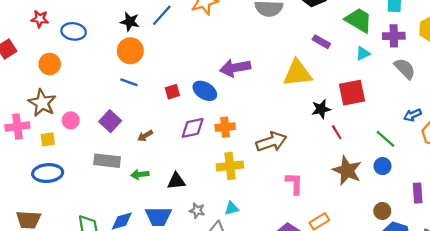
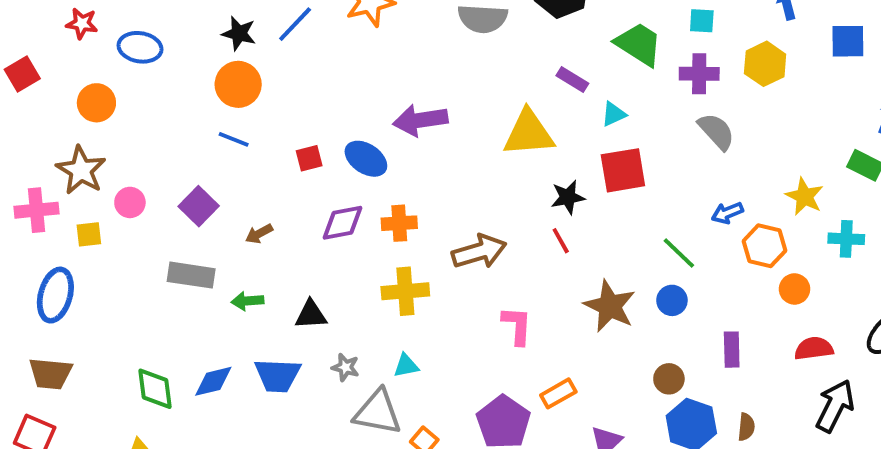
cyan triangle: (363, 53) -> (614, 114), moved
red line: (337, 132) -> (561, 241), moved
blue ellipse: (48, 173) -> (55, 295), moved, turned -72

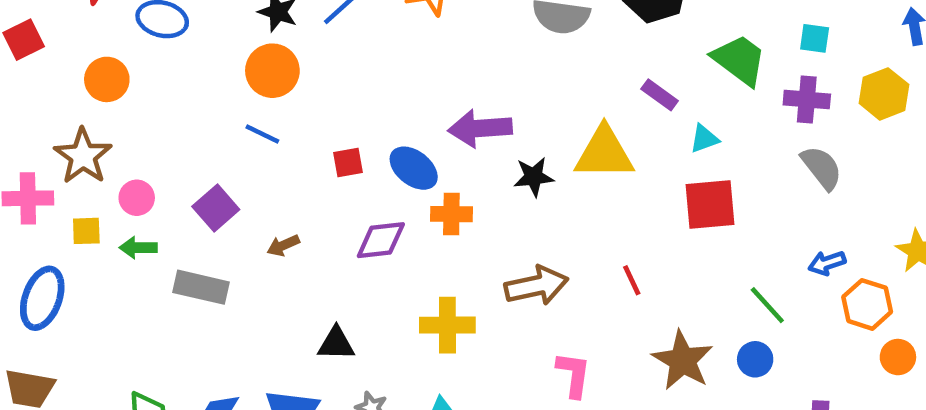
black star: (568, 197) -> (534, 177), moved
orange cross: (399, 223) -> (451, 214), moved
green arrow: (247, 301) -> (138, 248), moved

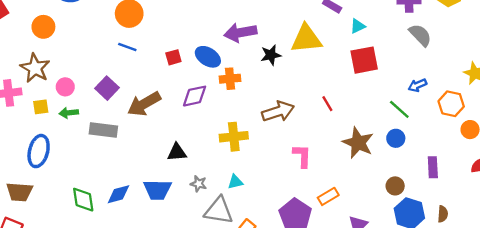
brown arrow: (283, 245) -> (144, 104), size x2.0
blue arrow: (827, 263) -> (417, 85), moved
blue ellipse: (42, 298) -> (39, 151), moved

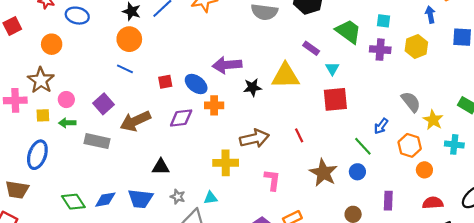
cyan triangle: (358, 26) -> (332, 69), turned -40
gray semicircle: (420, 35) -> (411, 102), moved
blue arrow: (417, 85) -> (381, 126), turned -35
yellow cross: (234, 137) -> (226, 163), moved
green diamond: (83, 200) -> (73, 202), turned -30

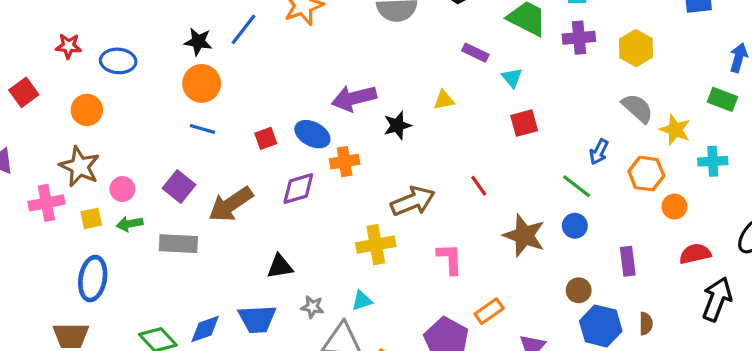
yellow hexagon: (416, 46) -> (636, 48), moved
yellow triangle: (285, 76) -> (444, 100), size x0.5
red square: (335, 99) -> (524, 123), size x0.7

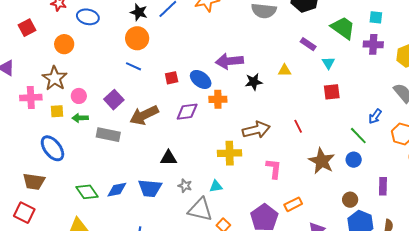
blue ellipse: (93, 279) -> (52, 148), turned -56

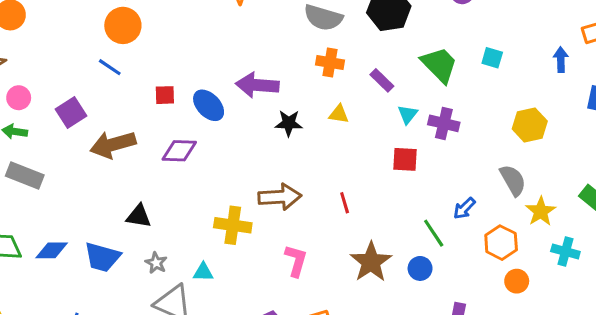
purple cross: (373, 44) -> (444, 123), moved
orange cross: (218, 99) -> (330, 63), moved
gray rectangle: (108, 135) -> (25, 175), moved

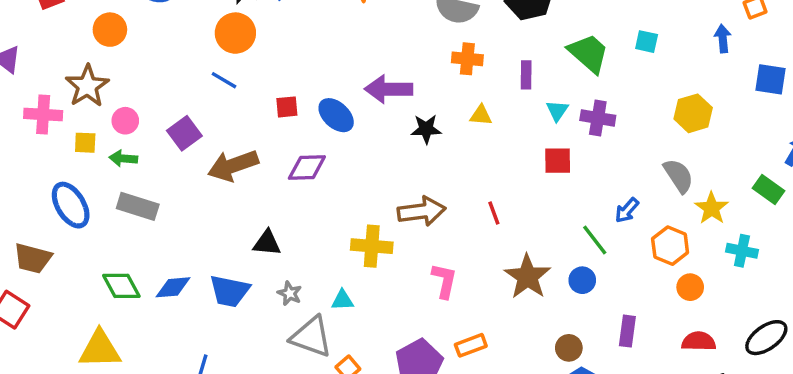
purple rectangle: (382, 80) -> (526, 75), turned 50

